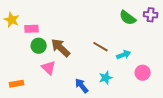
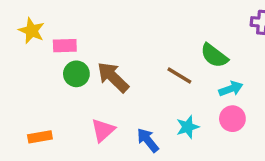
green semicircle: (128, 18) -> (214, 56), moved
cyan arrow: (124, 55) -> (231, 89), moved
pink triangle: (49, 68) -> (103, 130), moved, turned 35
pink circle: (143, 73) -> (232, 119), moved

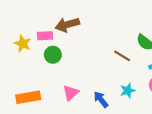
yellow star: (32, 31) -> (23, 44), moved
brown arrow: (113, 77) -> (67, 25), moved, turned -60
orange rectangle: (40, 137) -> (28, 97), size x1.5

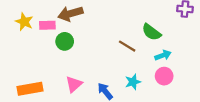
yellow star: (23, 44) -> (24, 22), moved
green circle: (53, 55) -> (65, 41), moved

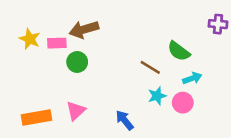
pink circle: (164, 76) -> (183, 103), moved
cyan star: (133, 82) -> (157, 96), moved
pink triangle: (74, 84) -> (76, 111), moved

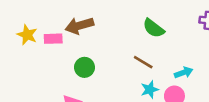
green semicircle: (179, 51) -> (154, 28), moved
green circle: (77, 62) -> (85, 67), moved

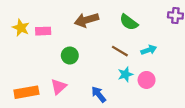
brown arrow: (79, 26) -> (86, 20), moved
cyan arrow: (184, 73) -> (149, 50), moved

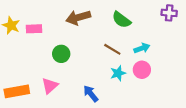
pink circle: (147, 80) -> (142, 70), moved

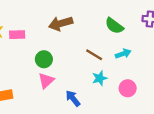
green semicircle: (121, 20) -> (114, 26), moved
pink circle: (142, 70) -> (128, 88), moved
pink triangle: (50, 86) -> (46, 80), moved

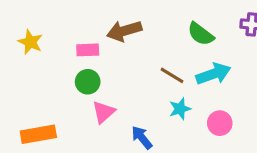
pink rectangle: (17, 35) -> (88, 50), moved
cyan arrow: (123, 54) -> (213, 74), size x1.5
green circle: (44, 59) -> (88, 82), moved

